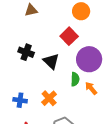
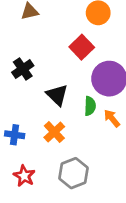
black cross: (26, 52) -> (23, 69), turned 35
black triangle: (51, 61) -> (57, 95), moved

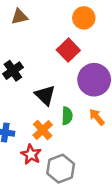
green semicircle: (90, 106) -> (67, 116), moved
red star: (24, 176) -> (31, 154), moved

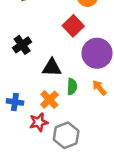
black triangle: (45, 95) -> (52, 68), turned -42
red star: (31, 154) -> (39, 122), turned 30

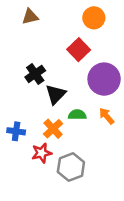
black cross: (22, 45) -> (35, 74), moved
black triangle: (52, 68) -> (56, 94), turned -48
green semicircle: (72, 87) -> (77, 115), turned -91

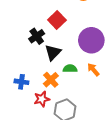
red square: (79, 50) -> (57, 20), moved

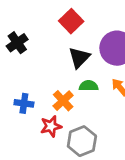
black cross: (37, 36) -> (17, 43), moved
black triangle: (53, 52) -> (79, 58), moved

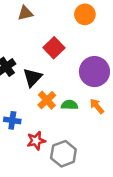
black triangle: (79, 58) -> (33, 78), moved
orange cross: (63, 101) -> (47, 100), moved

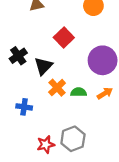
orange arrow: (97, 106) -> (105, 93), turned 98
red star: (36, 141) -> (46, 145), moved

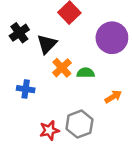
orange arrow: (105, 93) -> (113, 97), moved

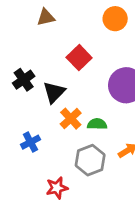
blue cross: (26, 89) -> (31, 142), turned -36
gray hexagon: (79, 124) -> (90, 160), moved

